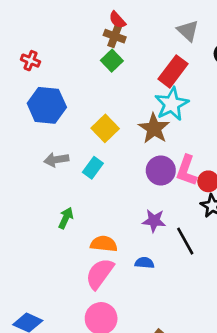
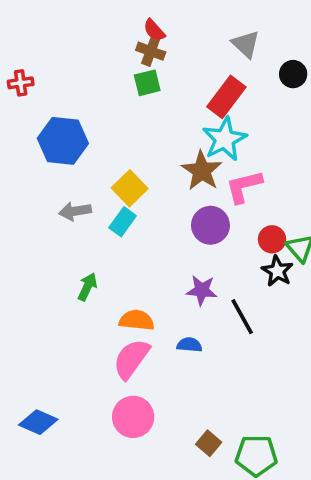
red cross: (30, 61) -> (21, 83), moved, turned -30
green square: (112, 61) -> (147, 83), turned 30
yellow square: (105, 128) -> (130, 188), moved
pink L-shape: (187, 171) -> (244, 187), moved, turned 56

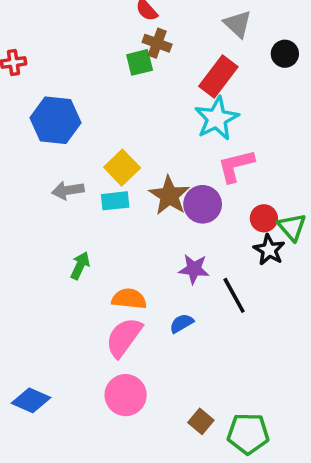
brown cross: (151, 51) -> (157, 43), moved
brown star: (202, 171) -> (169, 196), moved
cyan rectangle: (123, 222) -> (115, 201), turned 48
blue semicircle: (189, 345) -> (182, 323), turned -35

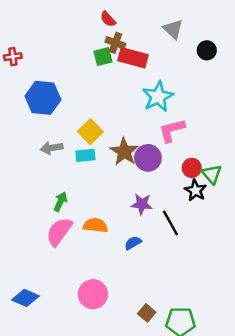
red rectangle: (218, 76) -> (133, 58), moved, turned 68
pink semicircle: (124, 337) -> (59, 232), moved

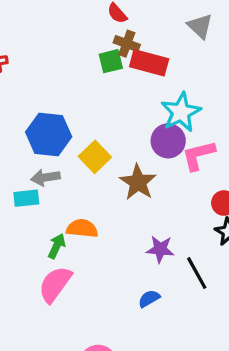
blue hexagon: (43, 98) -> (49, 134), moved
cyan rectangle: (85, 155) -> (26, 198), moved
purple circle: (148, 158) -> (168, 141), moved
orange semicircle: (95, 225) -> (82, 228), moved

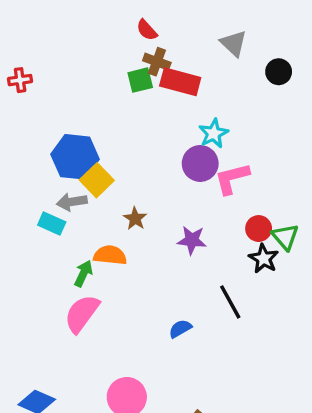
cyan star: (181, 112) -> (214, 133), size x0.7
yellow square: (95, 157) -> (97, 180), moved
brown star: (138, 182) -> (135, 219), moved, size x0.6
cyan rectangle: (26, 198) -> (52, 224), turned 30
purple star: (160, 249) -> (192, 240), moved

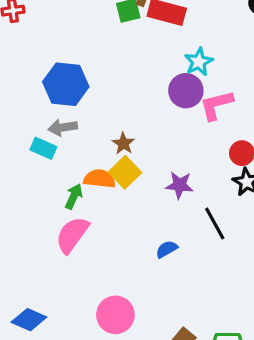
yellow square: (97, 180) -> (125, 172), moved
purple star: (192, 240) -> (179, 185), moved

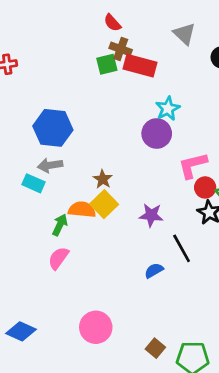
pink L-shape: (216, 105) -> (193, 165), moved
pink semicircle: (72, 235) -> (58, 258), size x0.7
blue semicircle: (167, 249) -> (154, 271), moved

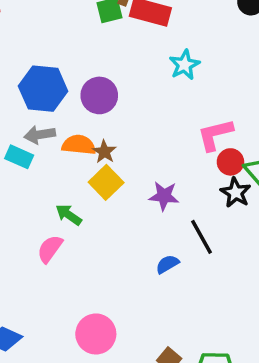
purple circle: (157, 133) -> (99, 95), moved
orange semicircle: (82, 210) -> (79, 145), moved
green arrow: (60, 225) -> (69, 215), moved, turned -80

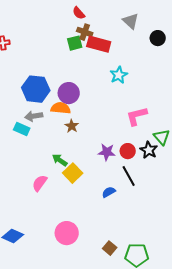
orange semicircle: (79, 145) -> (61, 108), moved
red circle: (230, 162) -> (128, 151), moved
yellow square: (106, 182) -> (73, 173), moved
green arrow: (69, 215) -> (60, 160), moved

